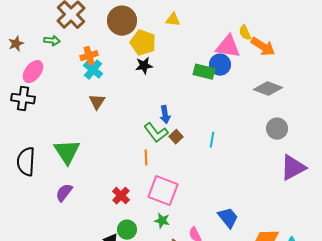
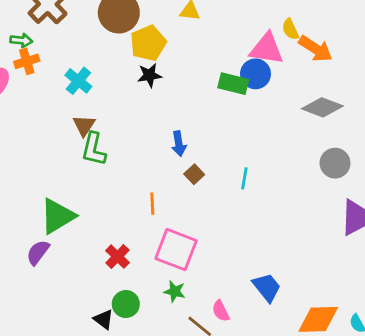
yellow pentagon: (143, 43) -> (148, 43), turned 30
orange cross: (89, 56) -> (27, 61), moved
green L-shape: (156, 133) -> (94, 149), moved, turned 50
green triangle: (67, 152) -> (57, 216), moved, turned 32

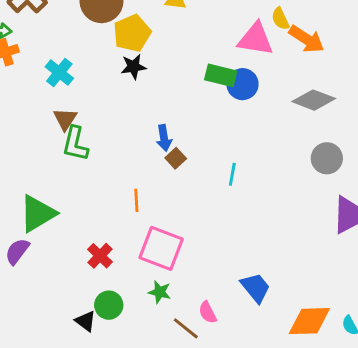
blue circle: (256, 74) -> (243, 84), moved
brown square: (194, 174) -> (176, 158), moved

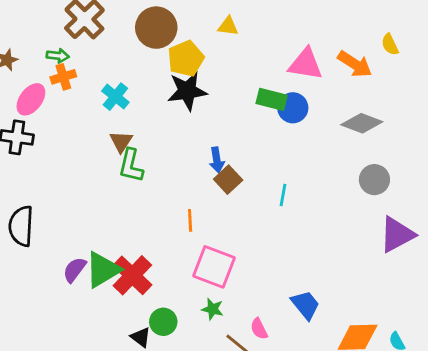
yellow semicircle: (280, 19) -> (390, 44), moved
black star: (133, 67) -> (187, 91), size x1.6
brown square: (176, 158) -> (228, 180), size x1.4
green triangle: (38, 214) -> (103, 270), moved
red cross: (100, 256) -> (132, 275), moved, size x1.6

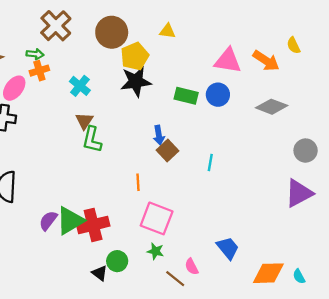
green rectangle: (272, 99) -> (186, 96), moved
gray circle: (374, 180) -> (306, 151), moved
red cross: (132, 275) -> (93, 225), turned 32

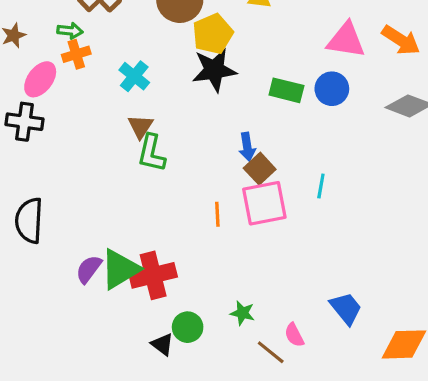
pink square: (157, 218) -> (264, 203), moved, turned -32

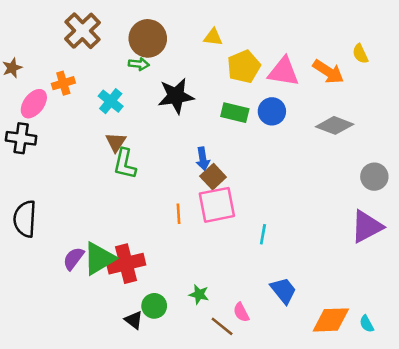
green arrow: (70, 31) -> (139, 64), moved
yellow pentagon: (213, 34) -> (244, 67), moved
cyan line: (321, 186) -> (263, 234), moved

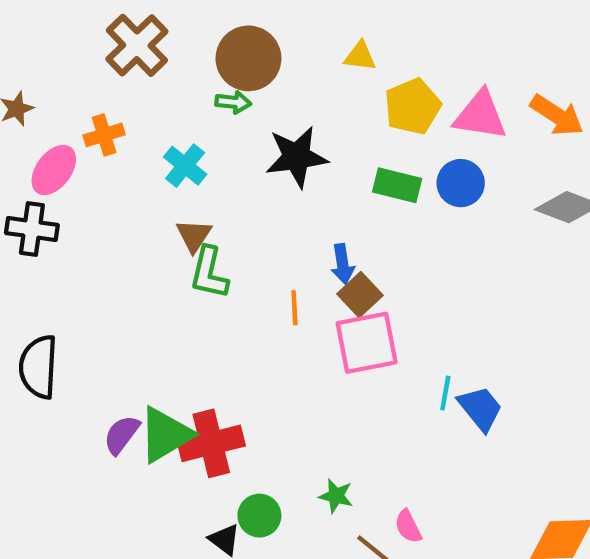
orange line: (178, 214) -> (294, 308), moved
blue trapezoid: (283, 291) -> (480, 408), moved

